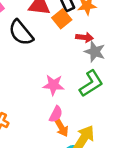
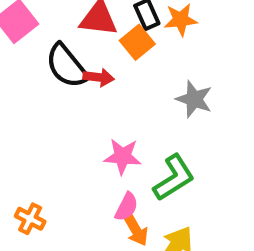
red arrow: (84, 37) -> (99, 77), moved
green L-shape: (91, 83) -> (174, 178), moved

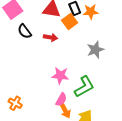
black semicircle: (67, 66) -> (25, 31), moved, size x0.7
gray star: (194, 99) -> (95, 50), turned 30

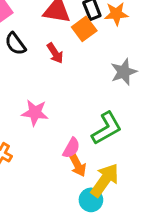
red arrow: (51, 37) -> (55, 53), turned 48
pink star: (60, 75) -> (35, 113), moved

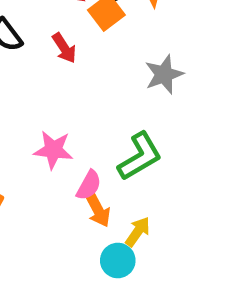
pink star: (35, 113) -> (53, 150), moved
yellow arrow: (105, 180) -> (138, 232), size x0.6

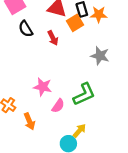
gray star: (164, 74) -> (100, 56), turned 30
orange arrow: (98, 210) -> (29, 121), moved

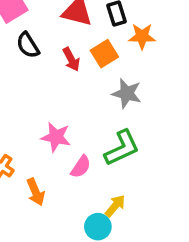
orange star: (99, 14) -> (142, 36), moved
orange square: (75, 23) -> (104, 54), moved
gray star: (100, 56) -> (127, 93), moved

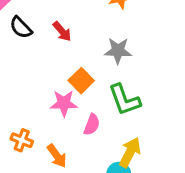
orange square: (104, 54) -> (81, 81), moved
green L-shape: (122, 148) -> (124, 100), turned 108
yellow arrow: (115, 206) -> (130, 152), size x1.4

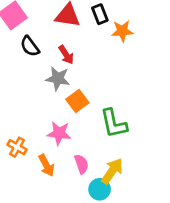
gray star: (118, 51) -> (58, 79), moved
pink star: (64, 103) -> (59, 133), moved
pink semicircle: (92, 125) -> (81, 164), moved, turned -48

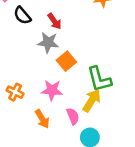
orange cross: (17, 147) -> (15, 92), moved
yellow arrow: (112, 171) -> (92, 100), moved

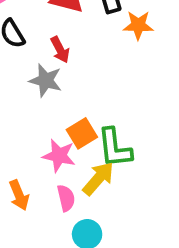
orange square: (66, 61) -> (82, 133), moved
pink star: (52, 90) -> (59, 156), moved

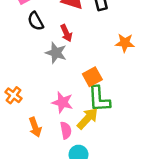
orange star: (138, 25) -> (125, 43), moved
orange square: (82, 133) -> (92, 77), moved

